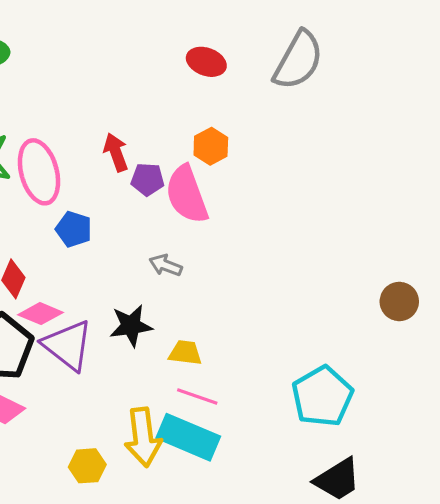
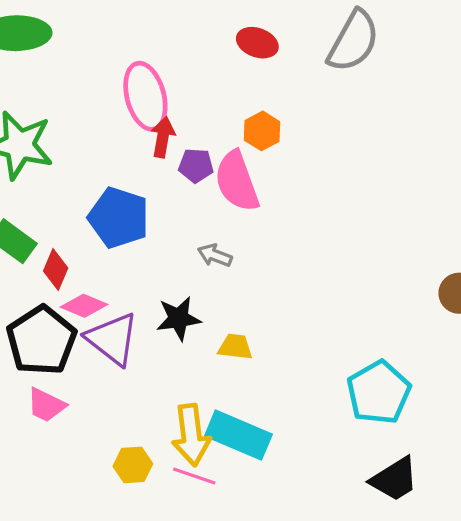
red arrow: (116, 152) -> (163, 137), turned 30
pink ellipse: (39, 172) -> (145, 96), moved
blue pentagon: (74, 229) -> (119, 218), size x1.6
pink line: (197, 396) -> (194, 476), moved

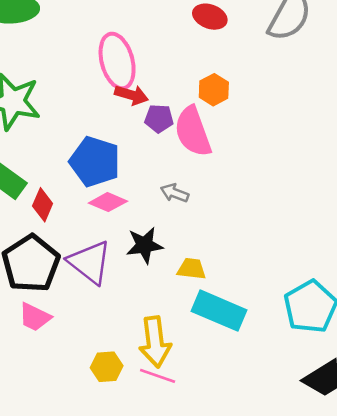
red arrow: (163, 137) -> (131, 95), turned 96
pink diamond: (84, 306) -> (108, 202), moved
cyan rectangle: (238, 435) -> (219, 311), moved

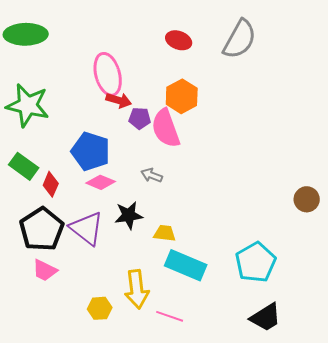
orange hexagon: (214, 90) -> (182, 96), size x1.4
pink line: (158, 376) -> (170, 316), moved

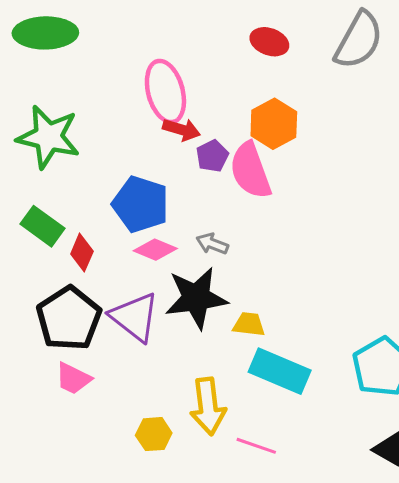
purple pentagon: (140, 118) -> (212, 156), turned -30
gray arrow: (152, 175) -> (212, 244), moved
black star: (129, 215) -> (196, 298), size x1.5

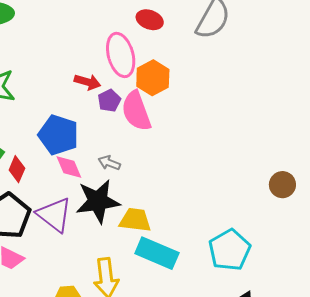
pink ellipse: (165, 92) -> (121, 55), moved
pink diamond: (155, 250) -> (69, 167), turned 44
yellow trapezoid: (249, 324) -> (135, 220), size x1.4

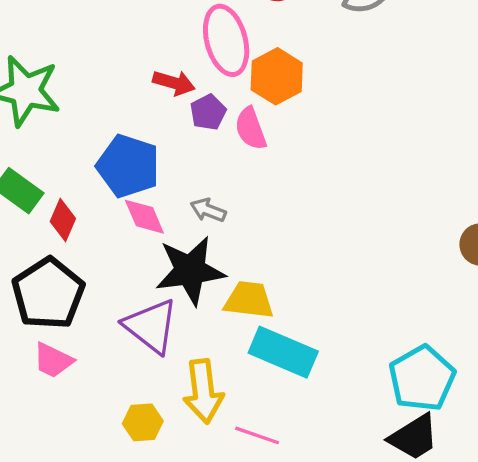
pink semicircle: (136, 111) -> (251, 129), size x0.7
purple triangle: (54, 215) -> (151, 326), moved
cyan pentagon: (230, 250) -> (422, 378), moved

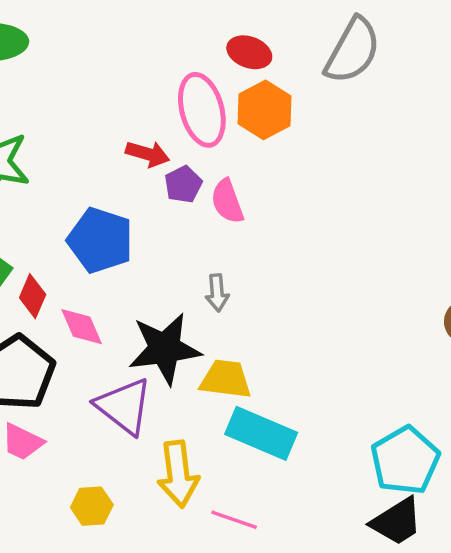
orange hexagon: (277, 76) -> (265, 110), moved
gray arrow: (208, 210) -> (217, 293), moved, turned -116
pink diamond: (144, 217) -> (82, 327), moved
yellow hexagon: (143, 422) -> (92, 506), moved

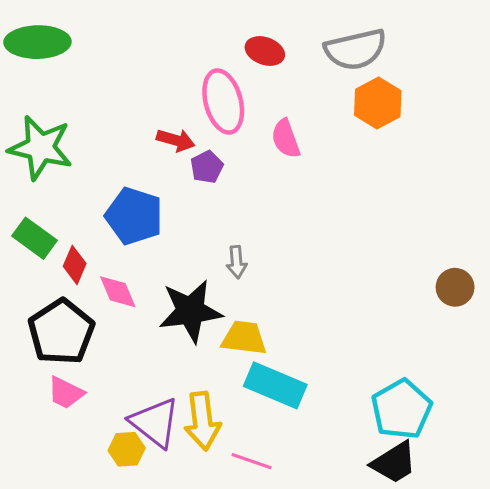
gray semicircle: (353, 51) -> (355, 50), turned 48
orange hexagon: (265, 110) -> (378, 103), moved
pink semicircle: (227, 201) -> (286, 139), moved
purple triangle: (124, 406) -> (155, 422), moved

